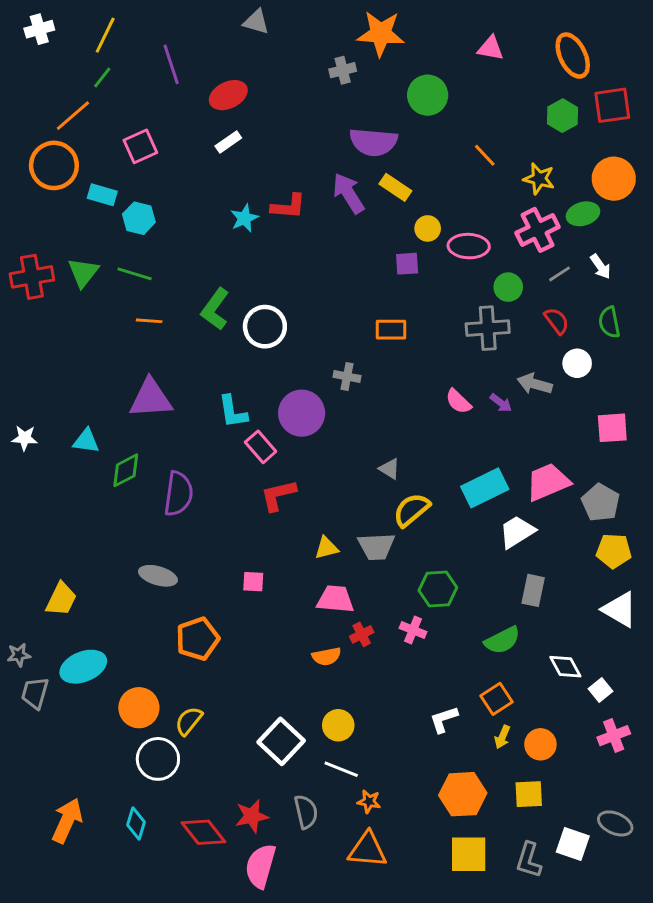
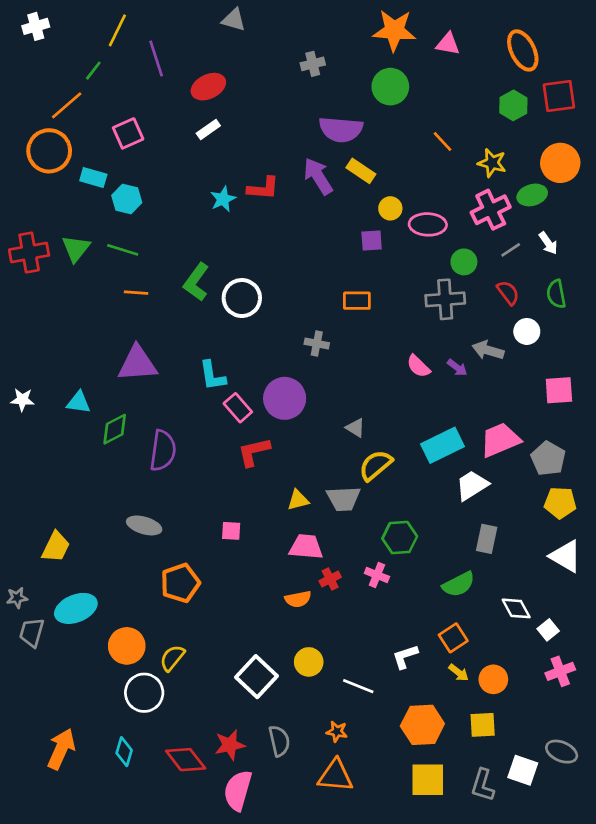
orange star: (381, 34) -> (394, 30), moved
yellow line: (105, 35) -> (117, 30), moved
purple circle: (302, 413) -> (285, 398), moved
yellow arrow: (502, 737) -> (459, 673), turned -75
white line: (341, 769) -> (358, 686), moved

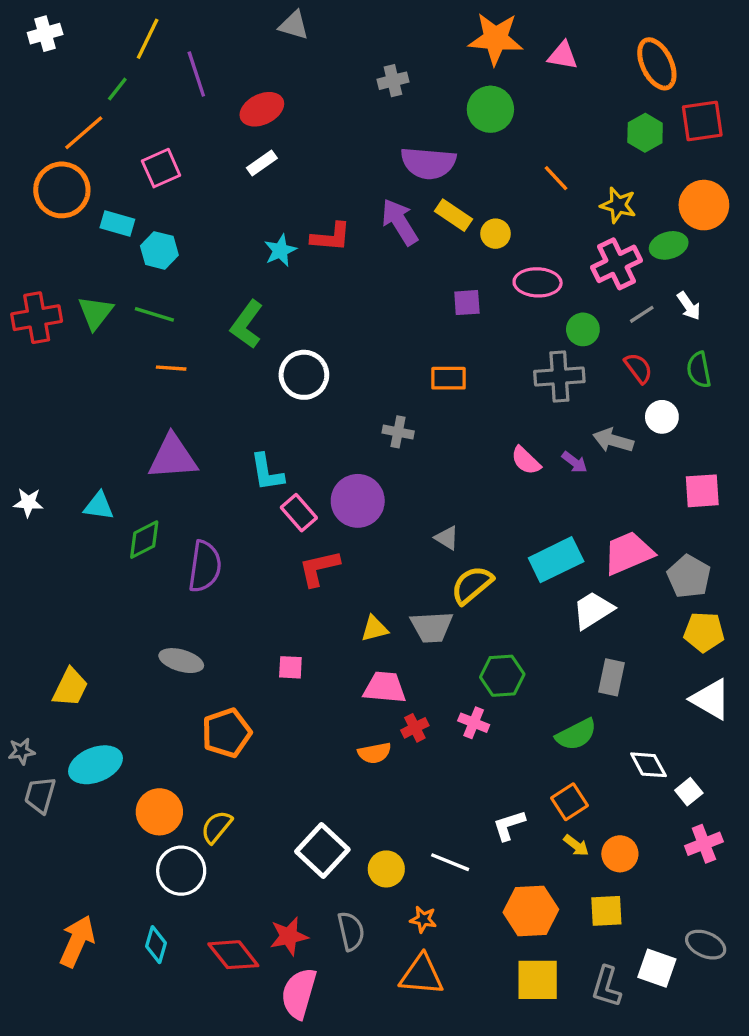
yellow circle: (390, 208) -> (496, 234), moved
green L-shape: (196, 282) -> (247, 324), moved
yellow circle: (309, 662) -> (386, 869), moved

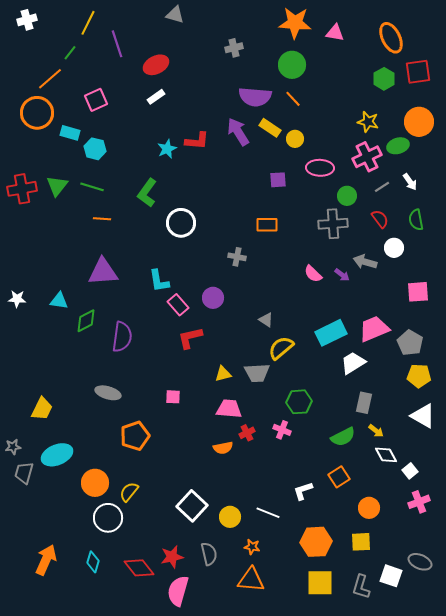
orange line: (556, 178) -> (293, 99), moved
purple circle: (358, 501) -> (213, 298), size x0.7
yellow arrow: (576, 845) -> (376, 431), moved

